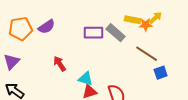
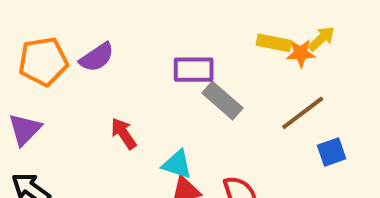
gray rectangle: (116, 33) -> (222, 101), moved
brown line: (147, 54) -> (303, 113), turned -70

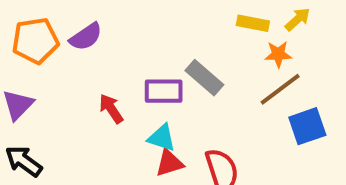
orange star: (301, 53) -> (278, 54), moved
purple rectangle: (194, 70) -> (164, 91), moved
blue square: (332, 152) -> (307, 126), size x1.4

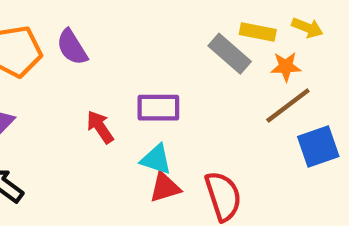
yellow arrow: (298, 19) -> (307, 28), turned 64
purple semicircle: (86, 37) -> (72, 47), turned 92
gray rectangle: (204, 78) -> (230, 54), moved

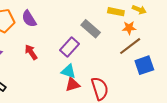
gray rectangle: (230, 54) -> (91, 29), moved
purple rectangle: (158, 108) -> (69, 47), turned -48
red arrow: (100, 127) -> (31, 52), moved

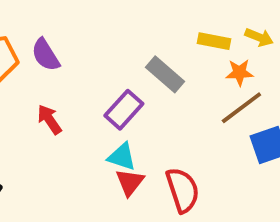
red triangle: (72, 84) -> (130, 182), turned -35

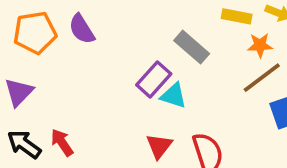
red arrow: (49, 120) -> (62, 142), moved
cyan triangle: (122, 157) -> (174, 96), moved

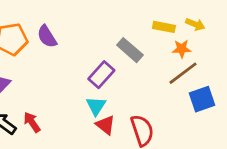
cyan triangle: (174, 96) -> (96, 106), moved, turned 45
red triangle: (159, 146) -> (105, 125), turned -30

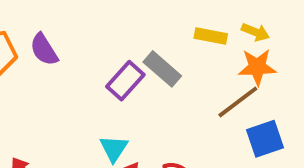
orange star: (182, 49) -> (257, 67), moved, size x1.4
purple rectangle: (101, 75) -> (125, 81), moved

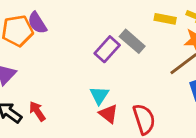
purple semicircle: (44, 50) -> (37, 23), moved

